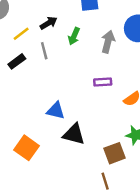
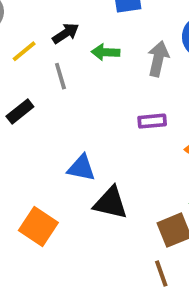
green arrow: (74, 36) -> (105, 52), turned 72
black rectangle: (17, 61) -> (20, 111), moved

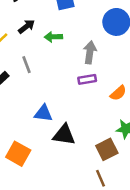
gray arrow: (158, 59) -> (90, 52), moved
gray line: (60, 76) -> (27, 65), moved

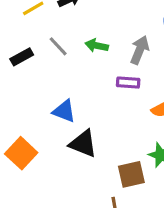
green arrow: (53, 37) -> (97, 46), moved
gray line: (27, 65) -> (58, 46), turned -36

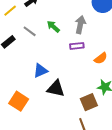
green arrow: (97, 46) -> (53, 27), turned 40
blue triangle: (64, 111) -> (40, 71), turned -35

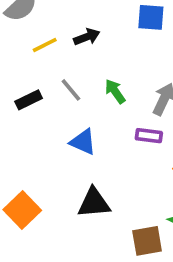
blue triangle: (40, 71) -> (83, 142), moved, turned 35
black triangle: (56, 89) -> (94, 203), turned -30

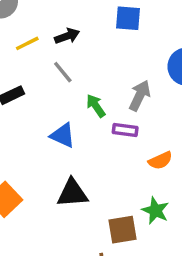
gray line: (71, 90) -> (63, 72), moved
green arrow: (115, 91) -> (96, 106), moved

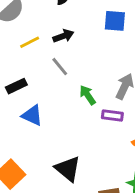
blue triangle: (63, 135) -> (32, 115), moved
black triangle: (72, 193) -> (68, 169), turned 44

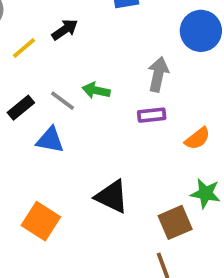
gray line: (60, 67) -> (62, 101), moved
green arrow: (88, 95) -> (96, 90), moved, turned -30

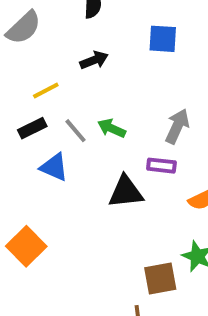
yellow line: (24, 48) -> (46, 91), moved
black triangle: (112, 197) -> (126, 192), moved, turned -45

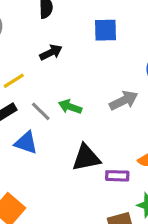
gray arrow: (177, 126) -> (124, 100), turned 44
purple rectangle: (161, 166) -> (117, 176), moved

